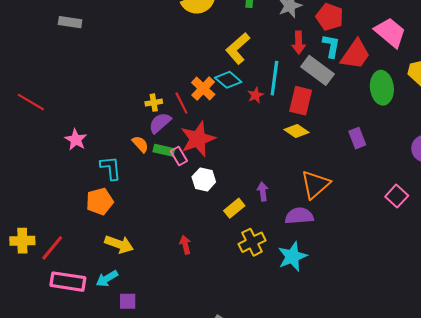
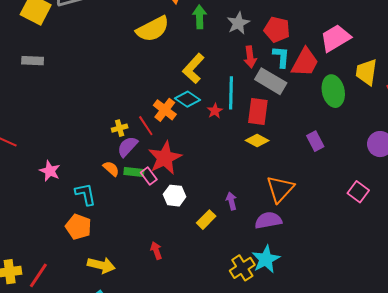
pink trapezoid: (390, 32) -> (335, 38), turned -64
orange pentagon: (100, 201) -> (78, 227), turned -30
yellow cross: (252, 242) -> (242, 268), moved
red arrow: (185, 245) -> (156, 251), moved

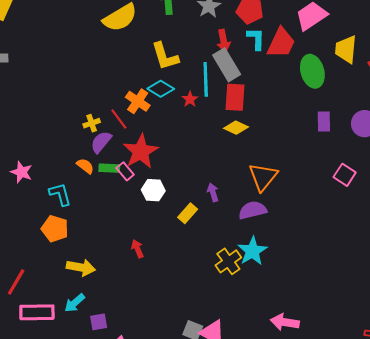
yellow L-shape: (193, 68) -> (165, 56), turned -56
gray rectangle: (271, 81) -> (227, 65), moved, turned 32
purple rectangle: (315, 141) -> (324, 121), moved, turned 30

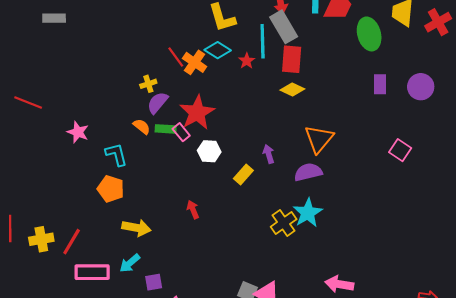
red line: (119, 119) -> (176, 57), moved
pink square: (345, 175) -> (400, 150), moved

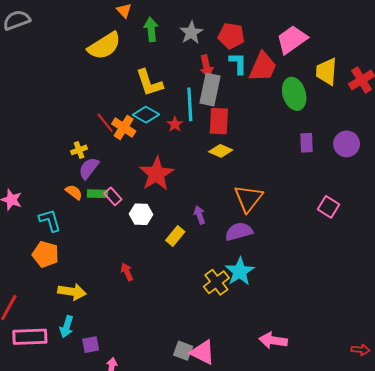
gray rectangle: (284, 27) -> (210, 90), turned 44
red star: (197, 113) -> (157, 174), moved
cyan arrow: (130, 263) -> (67, 327), turned -30

